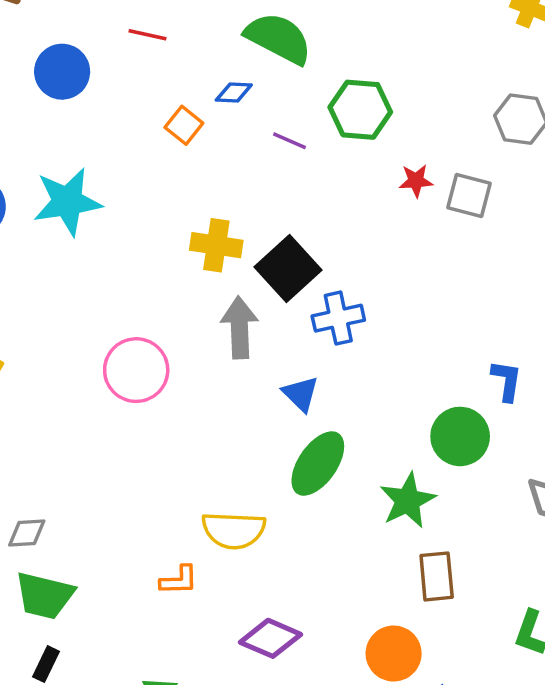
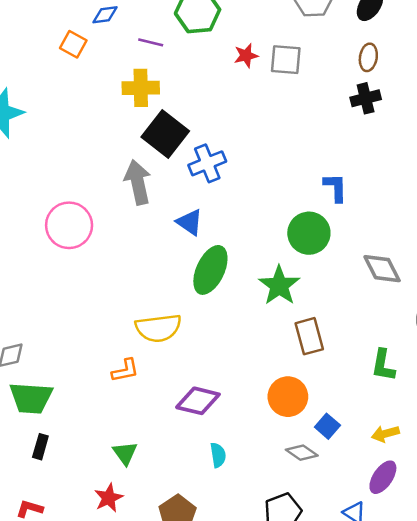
yellow cross: (216, 245) -> (141, 88), moved

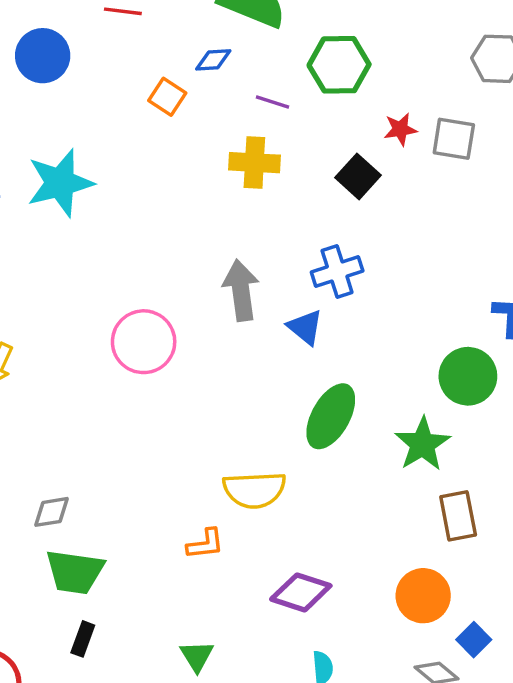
black square: (165, 134) -> (358, 176), moved, size x0.7
blue triangle: (190, 222) -> (305, 327), moved

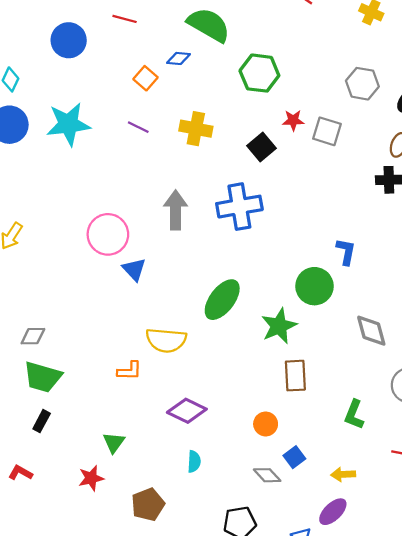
purple line: (272, 102) -> (138, 127), moved
blue cross: (337, 272) -> (239, 207), size x1.4
blue triangle: (305, 327) -> (134, 269), moved
orange circle: (423, 596) -> (266, 424), size x0.7

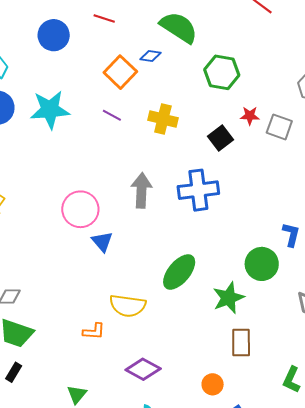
orange square: (145, 78) -> (120, 72), size x1.5

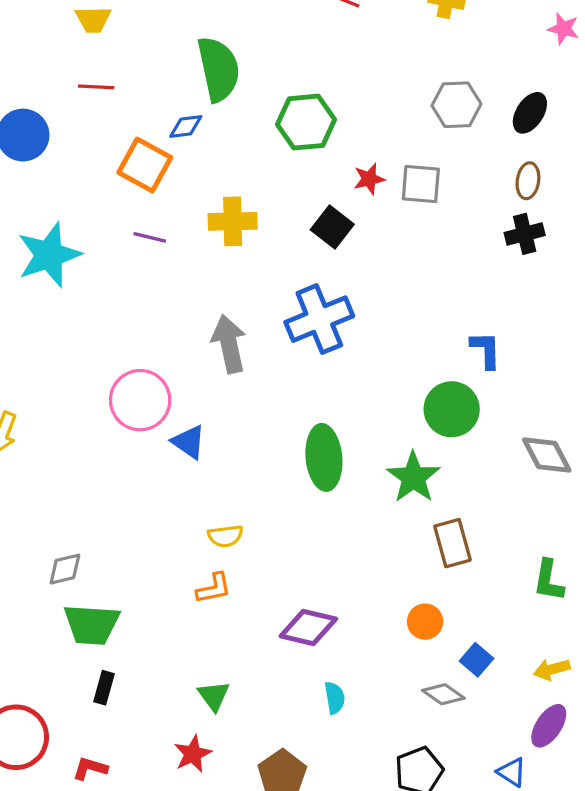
green semicircle: (179, 27) -> (218, 69), turned 60
green ellipse: (179, 272) -> (324, 457), turned -30
yellow semicircle: (128, 306) -> (225, 536), moved, size x0.6

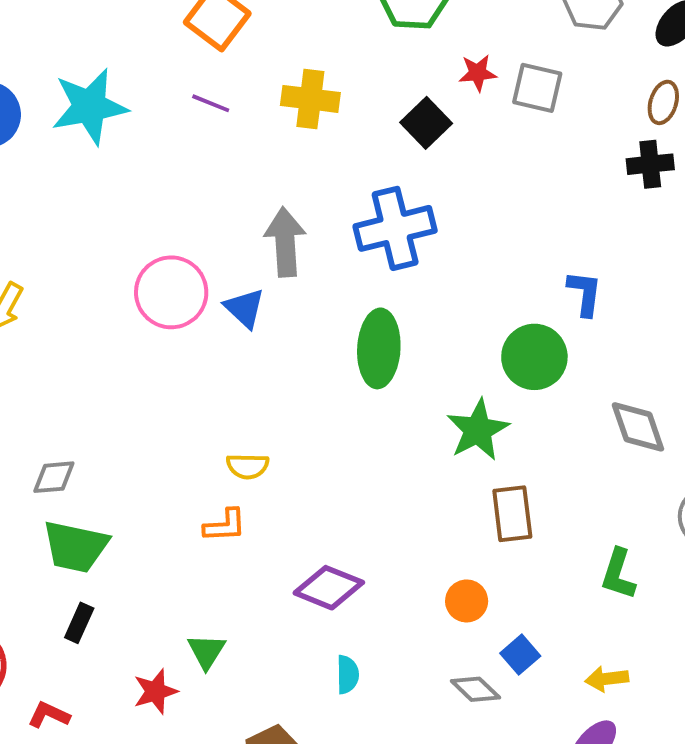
blue triangle: (189, 442) -> (244, 308), moved
green ellipse: (324, 457) -> (379, 348), moved
red star: (193, 754) -> (155, 691), moved

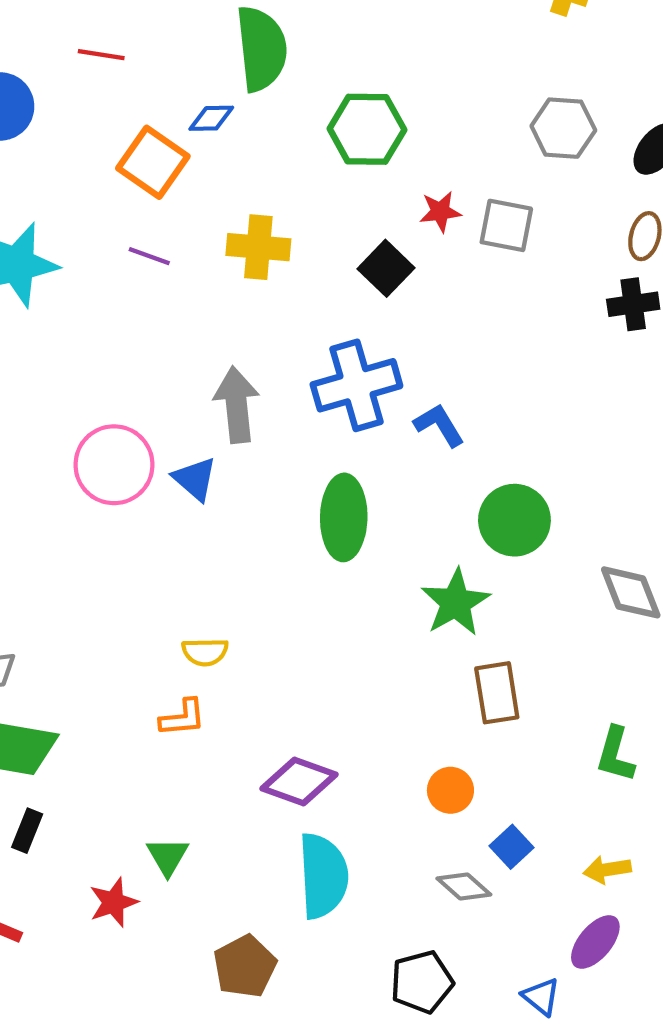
blue L-shape: (585, 293) -> (439, 425), moved, turned -36
cyan semicircle: (348, 675) -> (323, 876), size x2.0

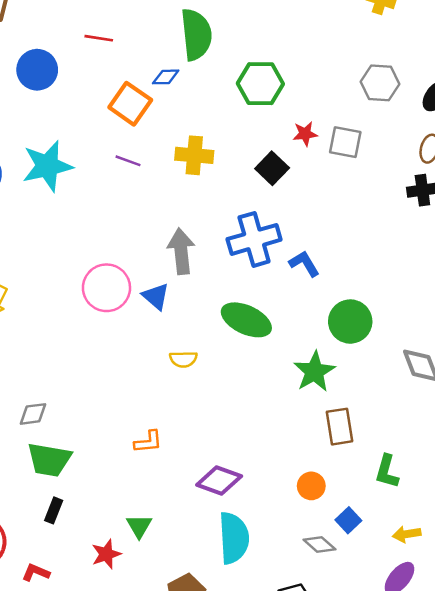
green ellipse: (344, 517) -> (246, 320), turned -66
yellow semicircle: (205, 652) -> (183, 359), moved
green L-shape: (615, 754) -> (387, 471), moved

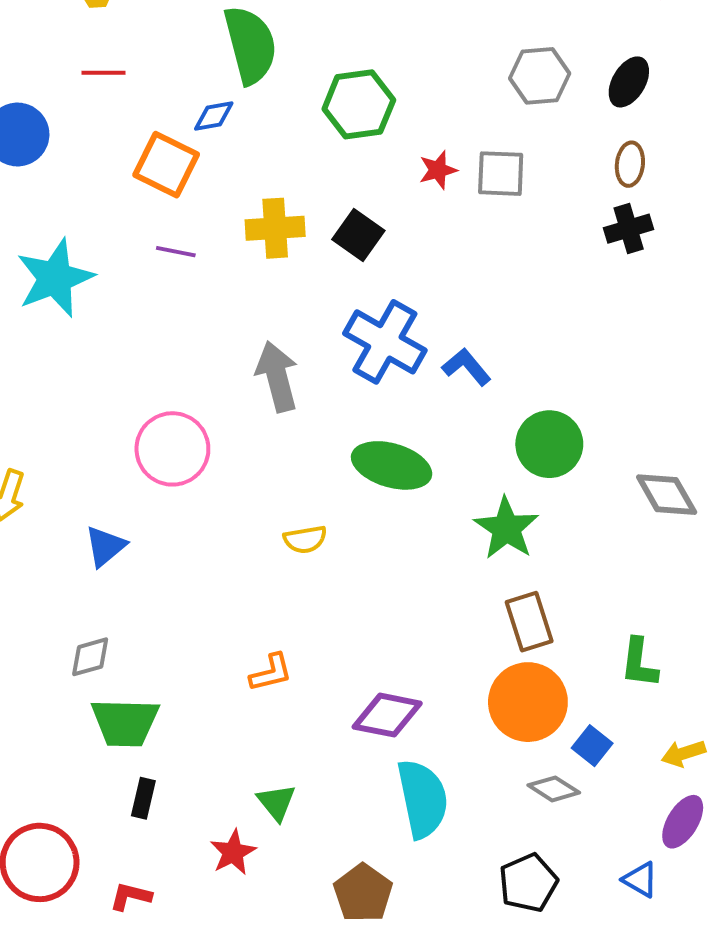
black square: (272, 168) -> (358, 235), moved
blue cross: (254, 239) -> (385, 342), turned -36
blue triangle: (156, 296) -> (105, 546), moved, turned 48
brown rectangle: (339, 427) -> (529, 622), moved
orange circle: (311, 486) -> (528, 702), size x1.8

